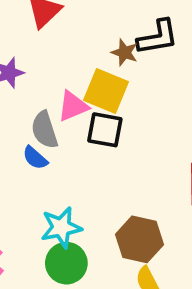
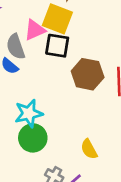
brown hexagon: (140, 239) -> (88, 74), moved

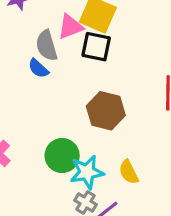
brown hexagon: (88, 74) -> (106, 111), moved
cyan star: (29, 113) -> (87, 172), moved

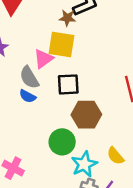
black square: (96, 47) -> (68, 84), moved
green circle: (62, 156) -> (62, 142), moved

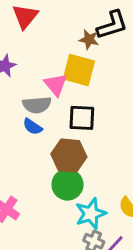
pink triangle: (43, 59) -> (56, 85), turned -40
gray semicircle: (29, 77) -> (37, 105), turned -70
brown hexagon: (86, 115) -> (69, 156), moved

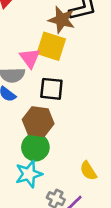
brown star: (89, 39) -> (62, 20), size x1.5
cyan star: (91, 214) -> (29, 174), moved

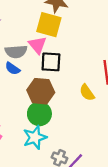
pink triangle: (30, 58) -> (38, 45), moved
yellow semicircle: (88, 171) -> (87, 93), moved

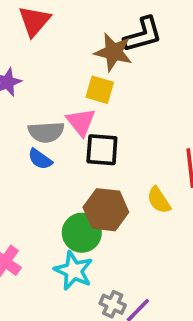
yellow square: (49, 25) -> (100, 90), size x0.7
brown hexagon: (41, 91) -> (106, 210), moved
cyan star: (35, 137) -> (74, 271), turned -30

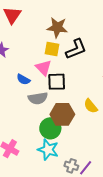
black L-shape: (143, 35) -> (76, 49), moved
gray semicircle: (46, 132) -> (38, 98), moved
blue semicircle: (40, 159) -> (23, 79), moved

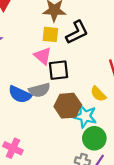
blue semicircle: (23, 79) -> (20, 94), moved, size x1.5
green circle: (50, 128) -> (94, 138), moved
cyan star: (48, 150) -> (85, 116), moved

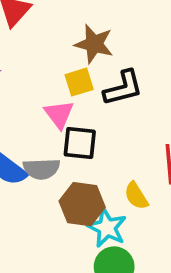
yellow square: (50, 34) -> (79, 82), turned -35

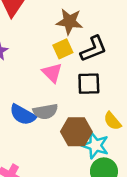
black square: (80, 143) -> (89, 84), moved

